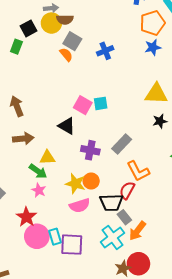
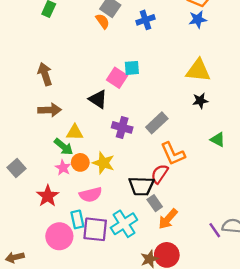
cyan square: (101, 103) -> (132, 68), moved
orange circle: (91, 181) -> (80, 162), moved
pink semicircle: (80, 206) -> (91, 195), moved
pink circle: (37, 236) -> (59, 236), moved
cyan cross: (113, 237) -> (124, 224), moved

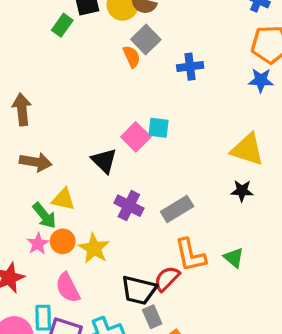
brown arrow: (45, 74) -> (22, 109), moved
green triangle: (218, 140) -> (234, 258), moved
pink semicircle: (91, 195) -> (68, 288), turned 65

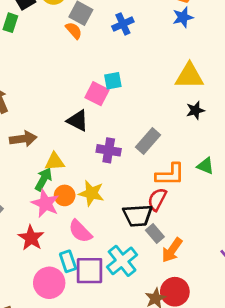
green arrow: (44, 216) -> (43, 179), turned -95
pink star: (38, 244) -> (45, 203), size x1.5
orange L-shape: (190, 255) -> (170, 175), turned -60

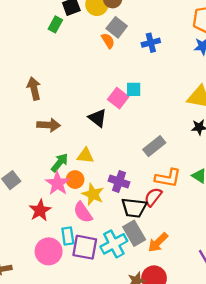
purple cross: (109, 150) -> (119, 182), moved
yellow triangle: (55, 162) -> (85, 156), moved
yellow star: (91, 193) -> (93, 194), moved
gray rectangle: (155, 233) -> (134, 233), moved, size x1.5

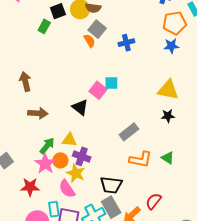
purple cross: (119, 182) -> (82, 156), moved
red semicircle: (153, 197) -> (153, 201), moved
red star: (40, 210) -> (30, 187), turned 30

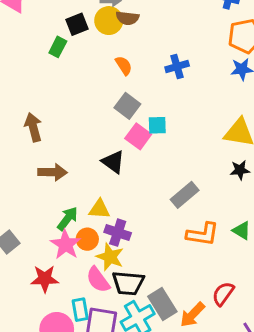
gray square: (97, 29) -> (127, 106), moved
black trapezoid: (111, 185) -> (128, 283), moved

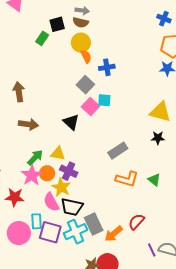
brown semicircle: (128, 18) -> (81, 22), moved
yellow circle: (109, 21) -> (81, 43), moved
blue cross: (177, 67) -> (107, 67), moved

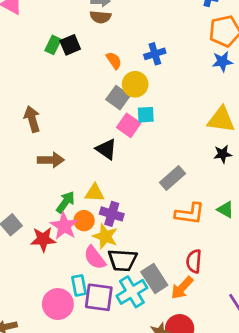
black square: (57, 24) -> (70, 45), moved
yellow circle: (81, 43) -> (135, 84), moved
blue cross: (107, 67) -> (155, 54), moved
red star: (15, 197) -> (43, 239), moved
red semicircle: (136, 222) -> (194, 261), moved, turned -30

